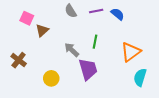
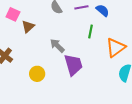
green line: (95, 42) -> (90, 32), moved

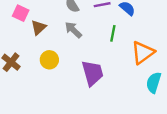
gray arrow: (57, 46) -> (73, 30), moved
yellow circle: (37, 74) -> (49, 60), moved

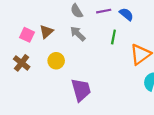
pink square: (21, 13) -> (27, 35), moved
purple trapezoid: (92, 73) -> (81, 90), moved

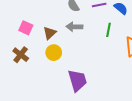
brown triangle: (46, 32) -> (50, 33), moved
gray arrow: (78, 34) -> (74, 27), turned -42

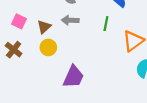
purple trapezoid: (77, 80) -> (73, 77), turned 40

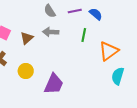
yellow circle: (48, 47) -> (26, 71), moved

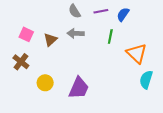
blue semicircle: (96, 14) -> (123, 14), turned -96
orange triangle: (109, 51) -> (137, 53), turned -40
yellow circle: (26, 71) -> (45, 83), moved

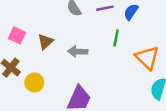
gray arrow: (76, 33) -> (78, 52), moved
yellow circle: (45, 83) -> (34, 83), moved

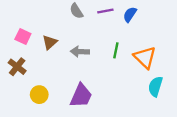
green line: (116, 38) -> (116, 50), moved
yellow circle: (34, 83) -> (39, 95), moved

